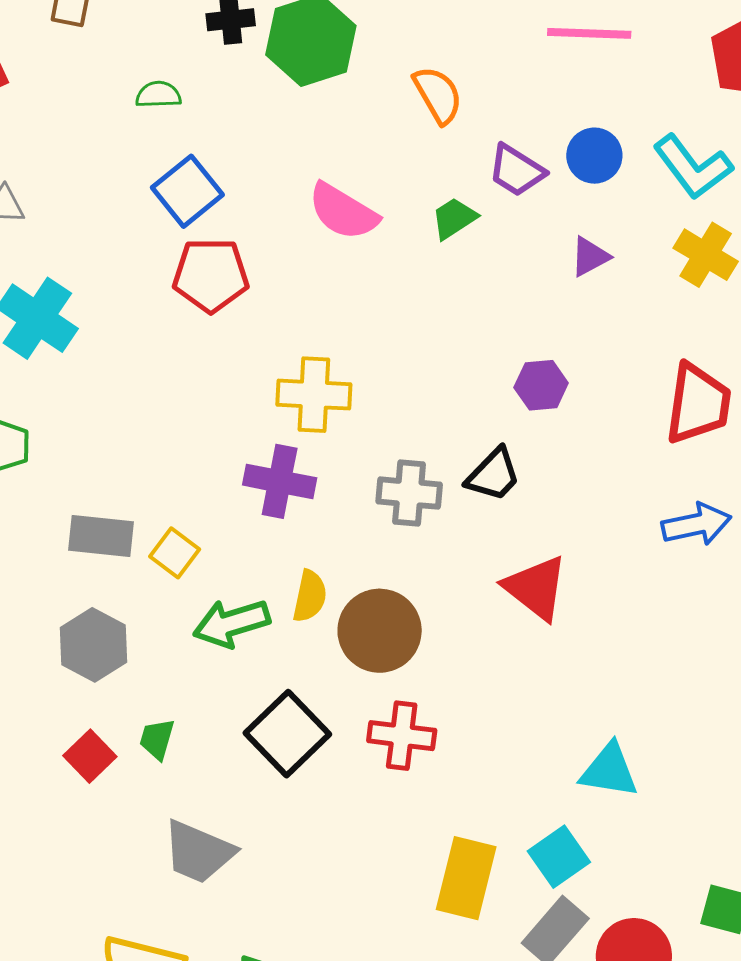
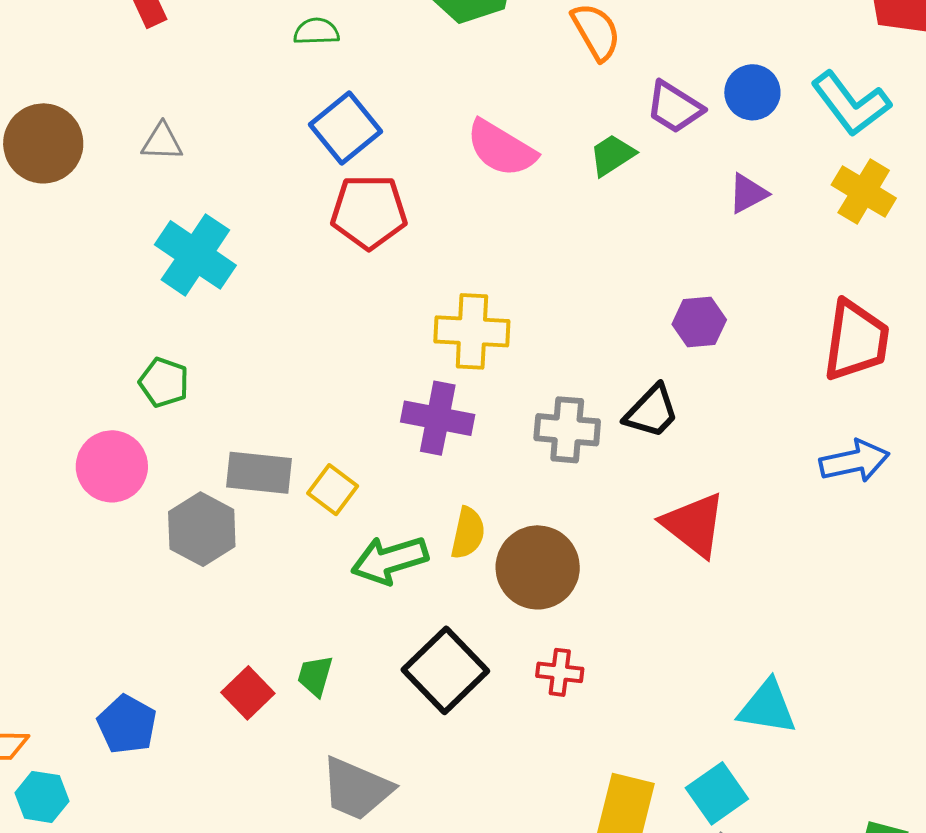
gray hexagon: (94, 645) -> (202, 529), moved
red cross: (402, 736) -> (560, 672), size x0.7

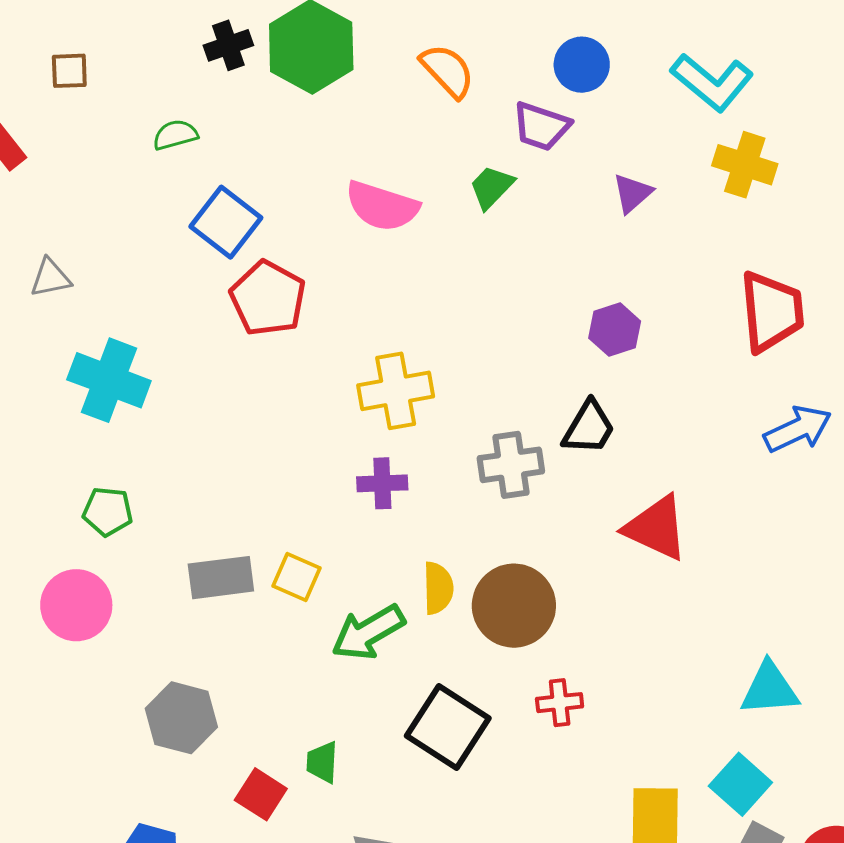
blue circle: (752, 92) -> (582, 65), moved
red pentagon: (369, 212) -> (268, 298), turned -30
purple cross: (438, 418) -> (382, 483), size x0.7
gray hexagon: (202, 529) -> (181, 718), moved

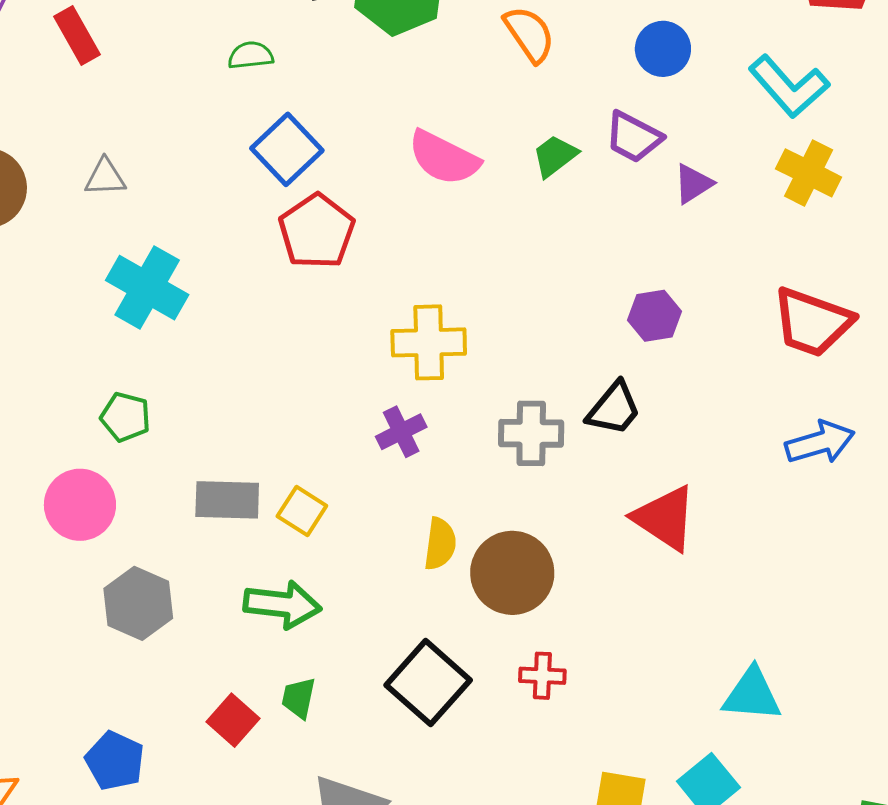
purple trapezoid: (541, 126) -> (633, 137), moved
red trapezoid: (772, 311) -> (812, 322), turned 106
purple cross: (382, 483) -> (401, 432), turned -33
green arrow: (368, 632) -> (282, 604), moved, turned -152
gray hexagon: (181, 718) -> (138, 603), moved

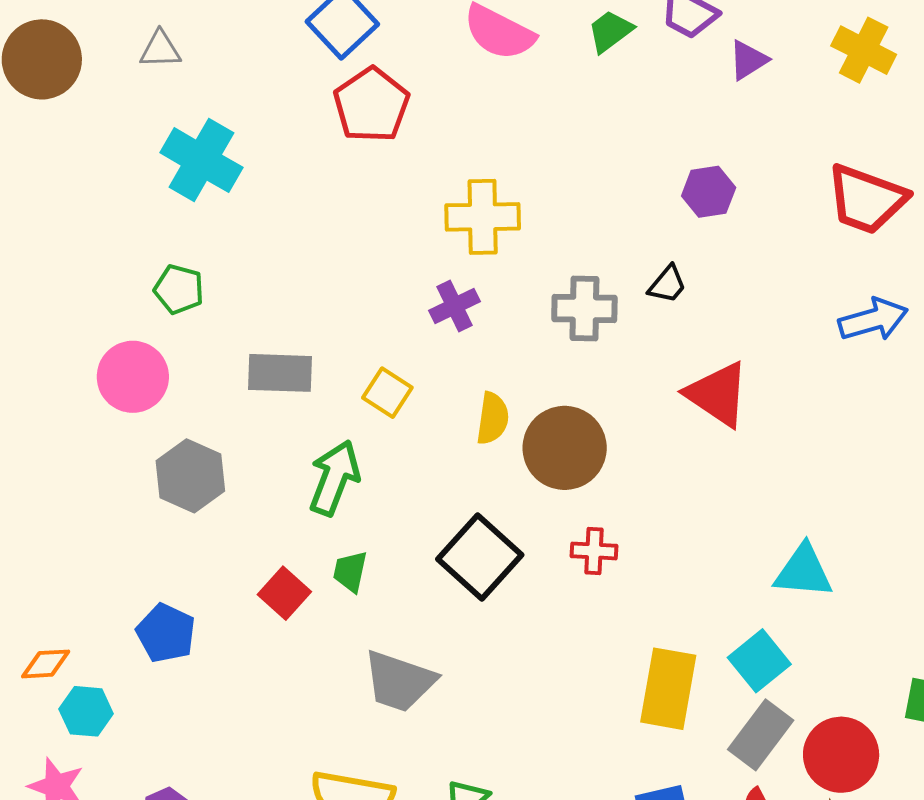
black trapezoid: (614, 409) -> (667, 284), size x0.7
yellow square: (302, 511) -> (387, 393), moved
green arrow: (282, 604) -> (334, 478), turned -76

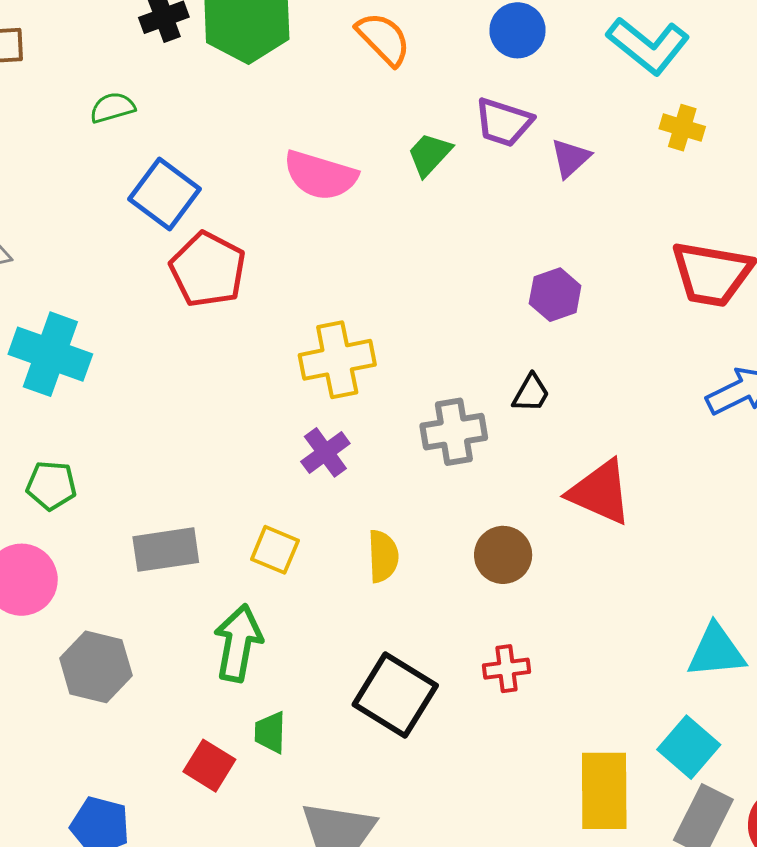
yellow cross: (864, 50) -> (682, 128), size x0.7
brown circle: (565, 448) -> (503, 555), moved, size x0.7

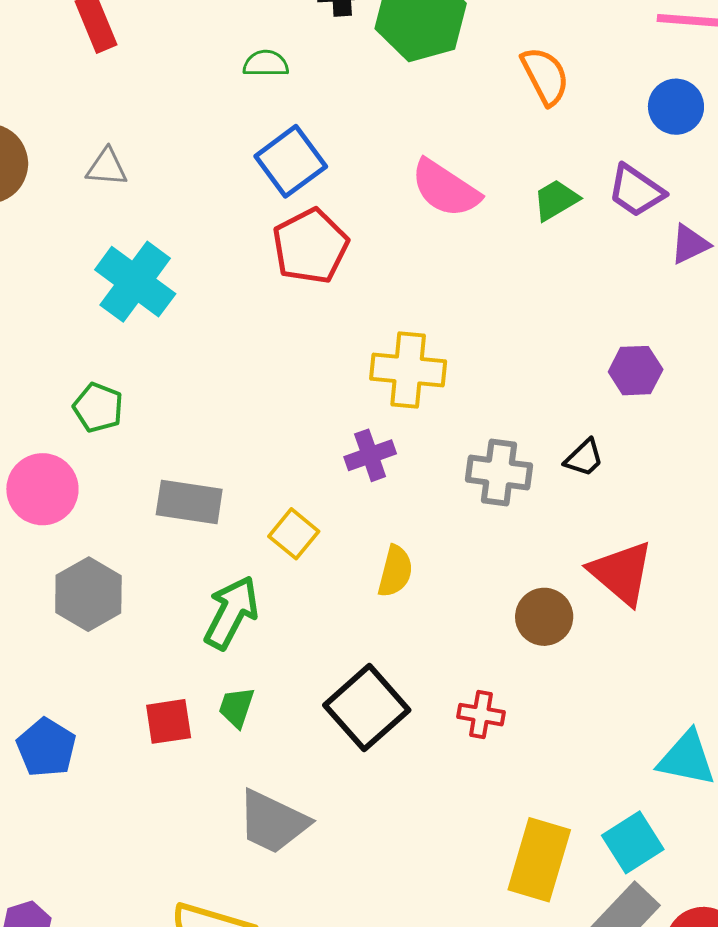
brown circle: (503, 555) -> (544, 617), moved
red square: (209, 766) -> (169, 721), turned 33

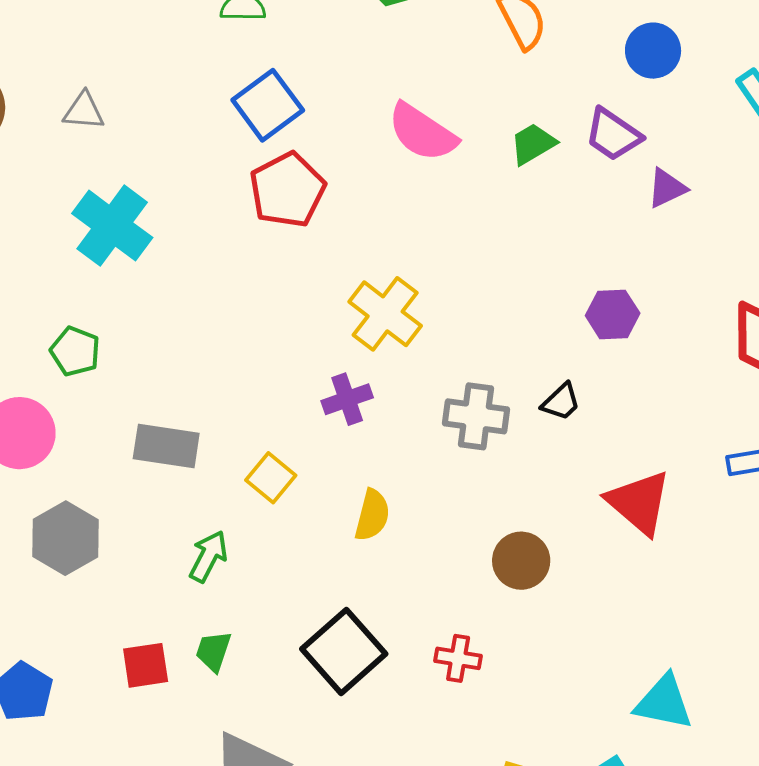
yellow cross: (408, 370) -> (385, 314), turned 32
red triangle: (622, 573) -> (639, 502), moved
green arrow: (231, 613) -> (208, 556), size x0.7

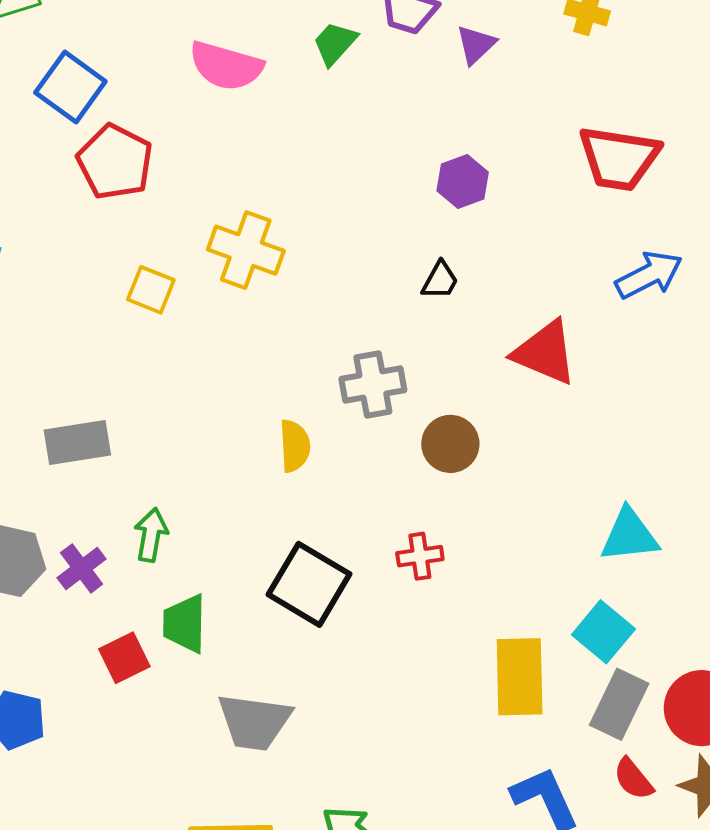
purple cross: (347, 399) -> (82, 568), moved
gray cross: (476, 416) -> (373, 385), moved
yellow square: (271, 478) -> (151, 290), moved
green trapezoid: (213, 651) -> (185, 624), size x1.4

